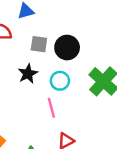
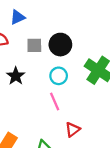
black star: (28, 74) -> (16, 76), moved

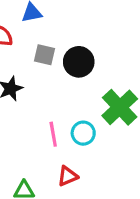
cyan circle: (59, 76) -> (83, 133), moved

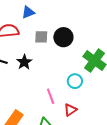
pink line: (53, 134) -> (51, 96), moved

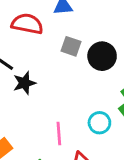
black star: (24, 62) -> (24, 83), moved

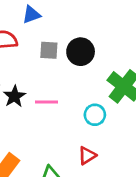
pink line: (59, 134) -> (46, 102), moved, turned -70

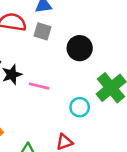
gray square: (49, 50) -> (43, 31), moved

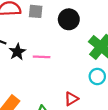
cyan circle: (80, 107) -> (97, 77), moved

